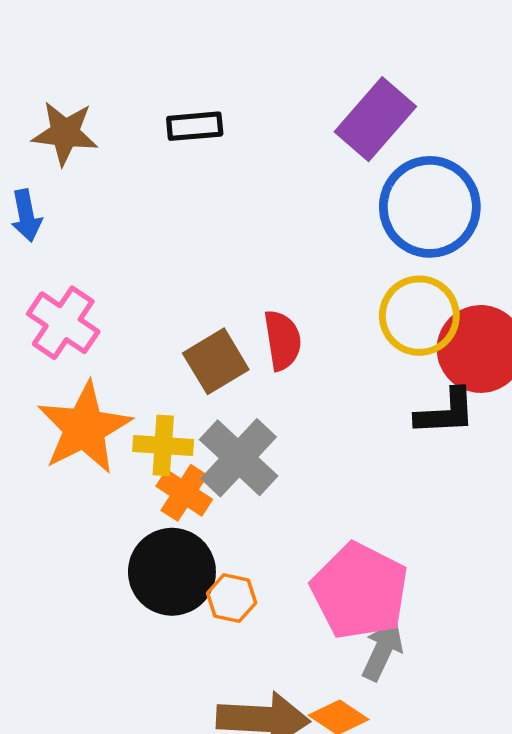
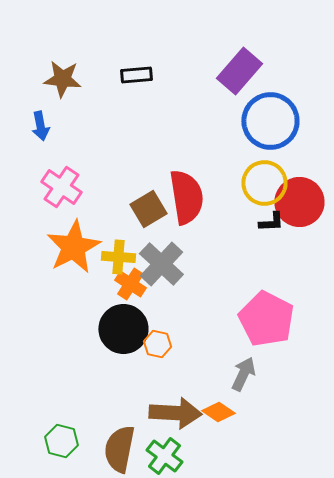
red semicircle: (282, 340) -> (186, 197), size x1.6
black L-shape: (446, 412) -> (271, 222), moved, size x0.7
pink pentagon: (360, 591) -> (266, 319), moved

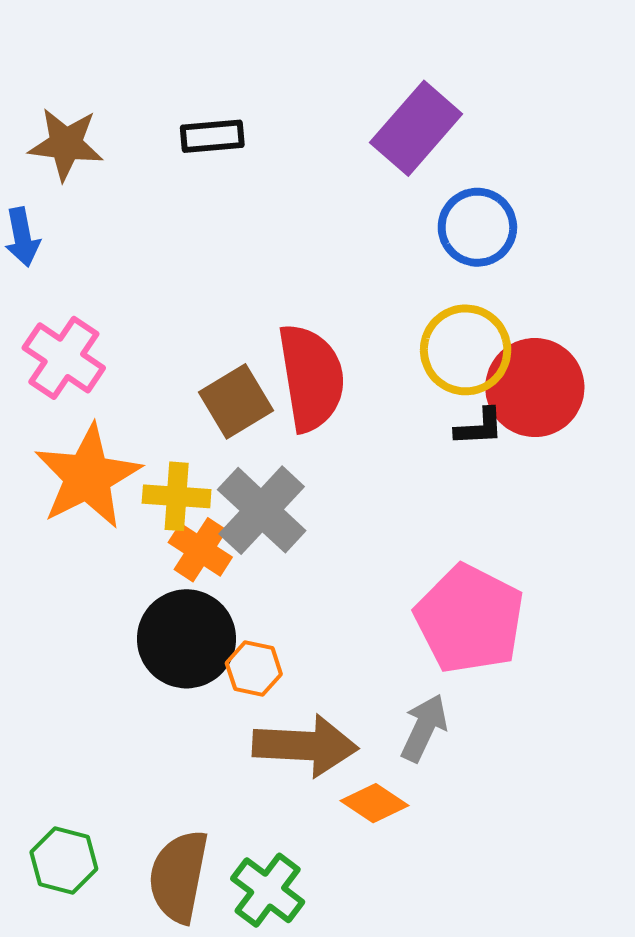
blue circle: (270, 121) -> (477, 227), size x0.7
brown arrow: (175, 413) -> (305, 746), moved

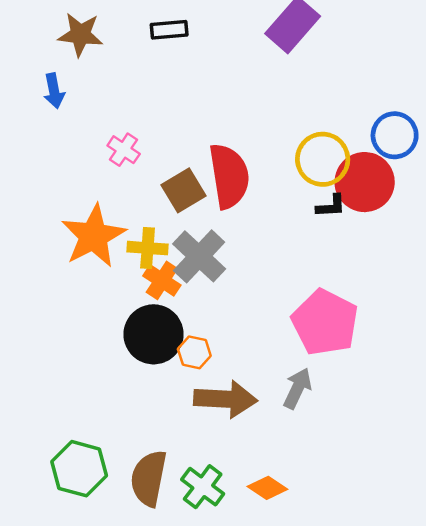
blue circle: (477, 227) -> (395, 135), moved
pink cross: (64, 358) -> (124, 150), moved, size x0.7
orange diamond: (375, 803) -> (267, 488), moved
green hexagon: (64, 861) -> (79, 469), size x1.4

